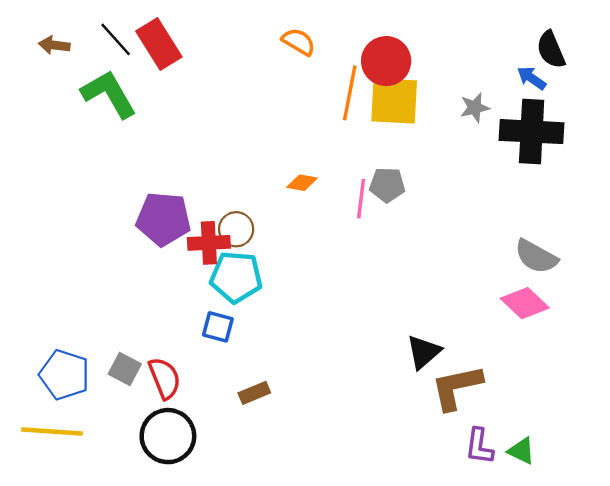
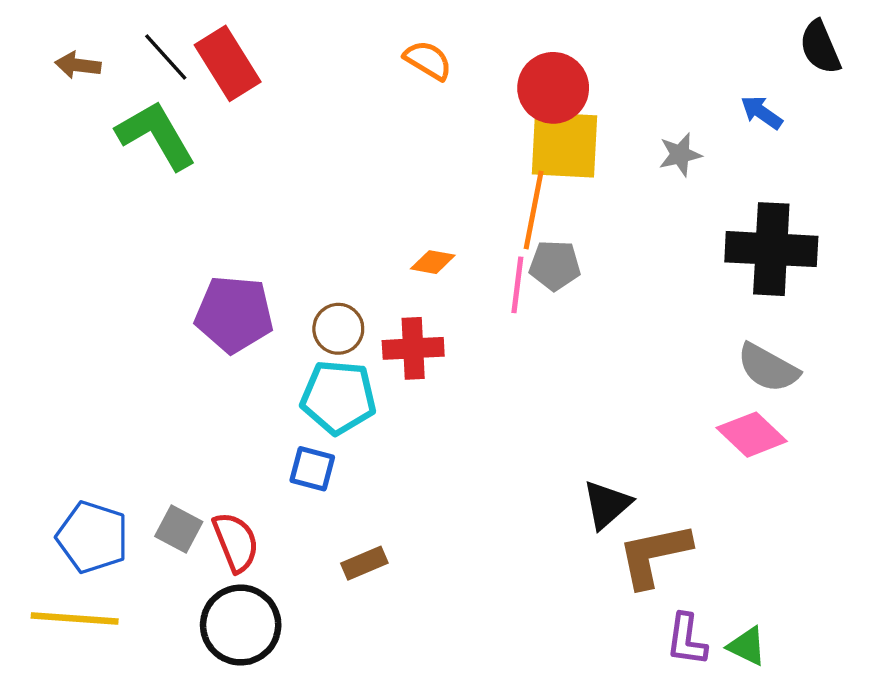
black semicircle: (551, 50) -> (820, 47), moved
orange line: (350, 93) -> (534, 210), moved
black cross: (532, 132) -> (771, 249), moved
red cross: (209, 243) -> (413, 348), moved

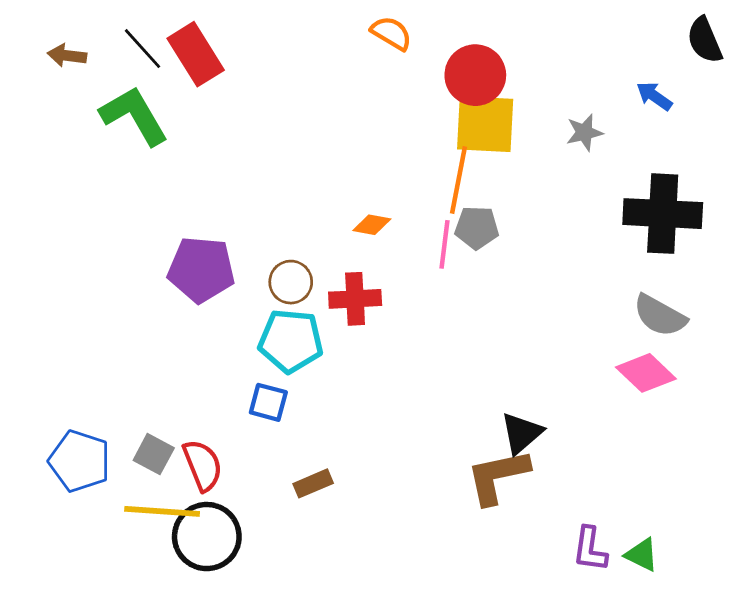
orange semicircle: (428, 60) -> (391, 33), moved
brown L-shape: (654, 555) -> (498, 476), moved
yellow line: (75, 619) -> (162, 511), moved

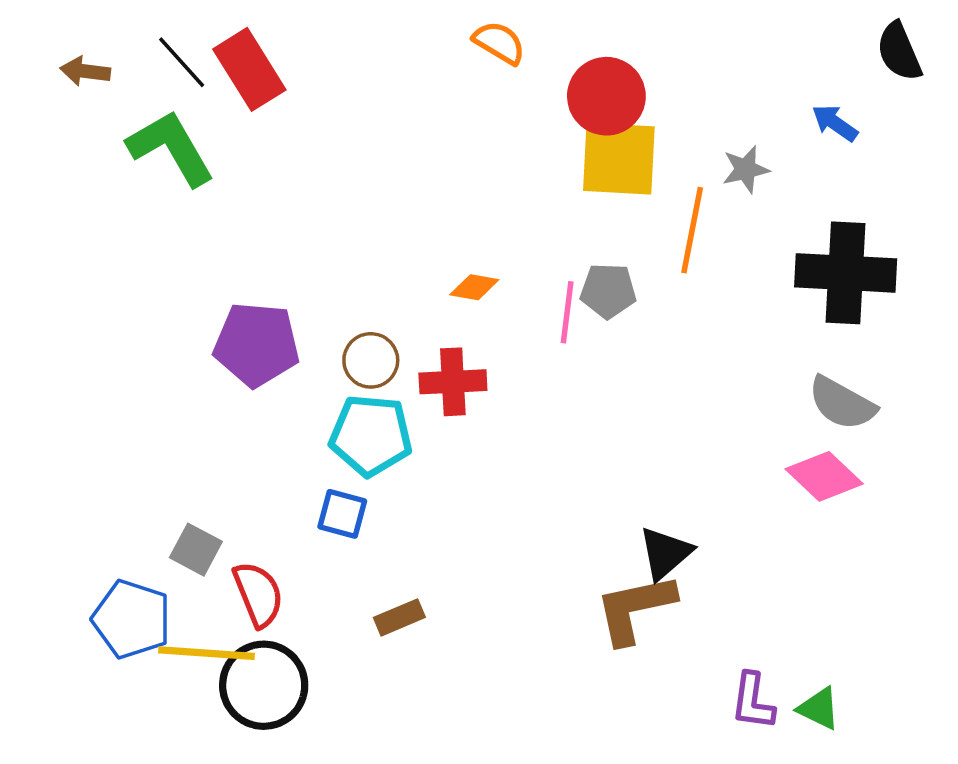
orange line: (459, 180) -> (692, 230), moved
gray square: (154, 454) -> (196, 550), moved
blue pentagon: (80, 461) -> (132, 619), moved

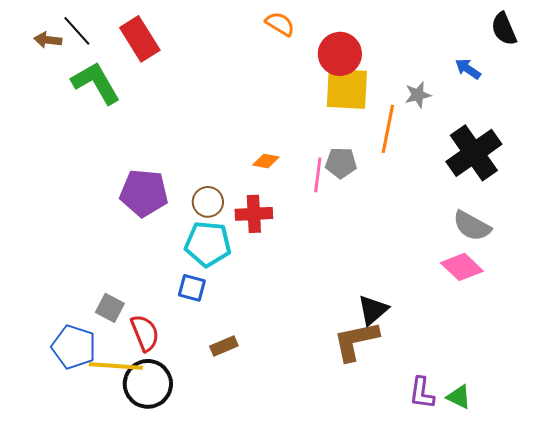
black line: (182, 62) -> (77, 31), moved
black cross: (846, 273) -> (474, 153), turned -38

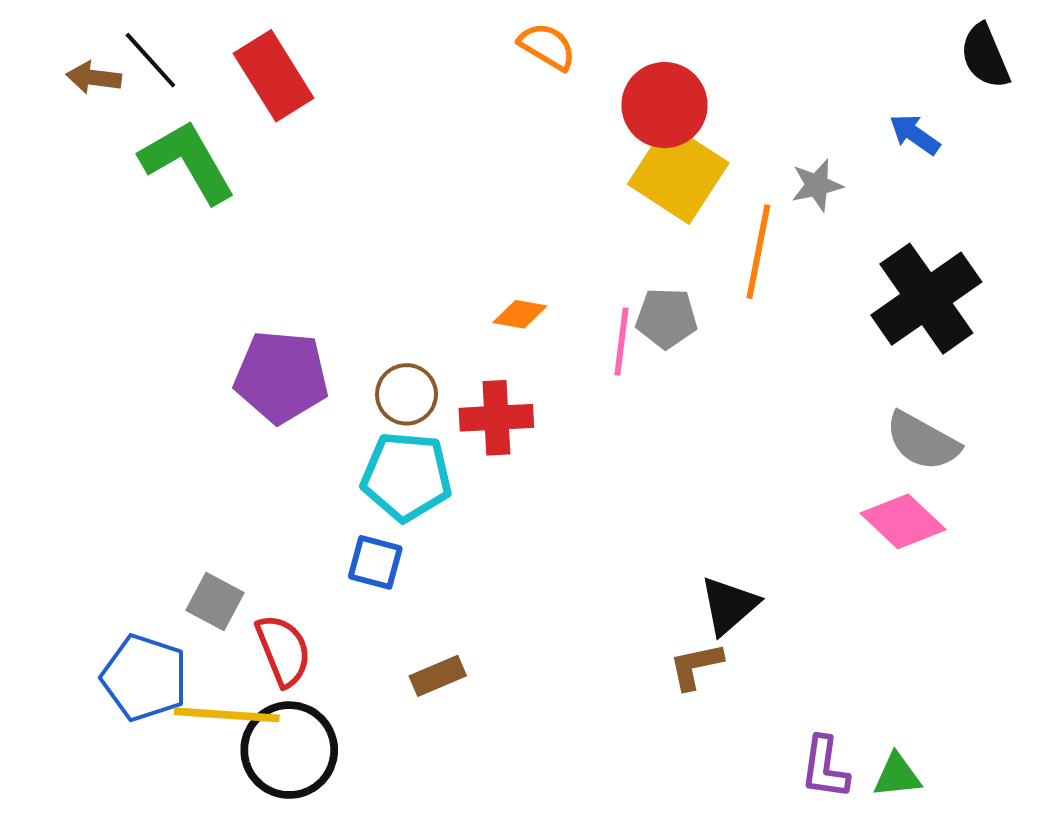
yellow square: (347, 89) -> (678, 173), turned 30
brown L-shape: (356, 341) -> (696, 666), size x0.6
green triangle: (459, 397) -> (897, 775), turned -32

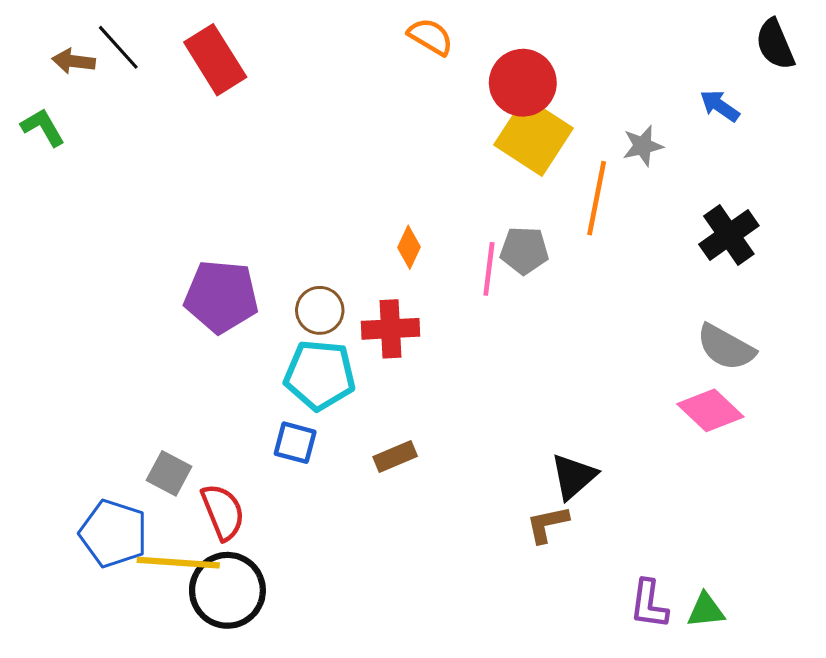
green L-shape: (188, 162) -> (43, 127), moved, size x0.6
black cross: (926, 299) -> (729, 235), size x0.7
orange diamond: (520, 314) -> (409, 247), turned -75
brown rectangle: (438, 676) -> (395, 457), moved

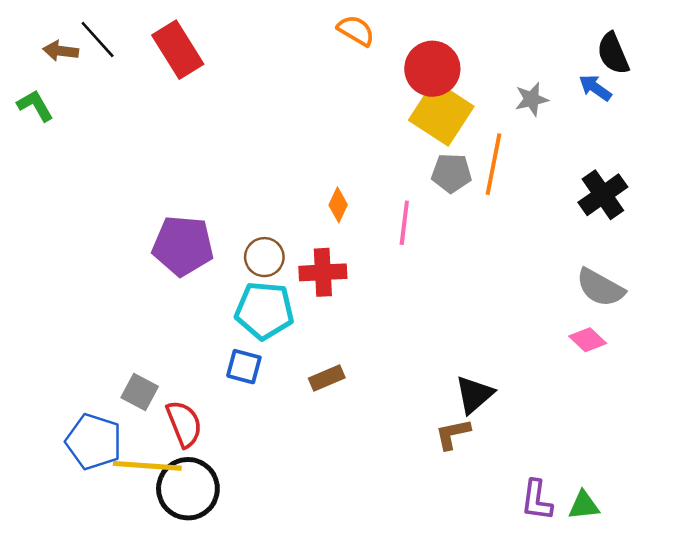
black semicircle: (775, 44) -> (613, 53), moved
gray star: (643, 146) -> (532, 99), moved
gray pentagon: (524, 250) -> (451, 173), moved
pink diamond: (710, 410) -> (588, 340), size x0.7

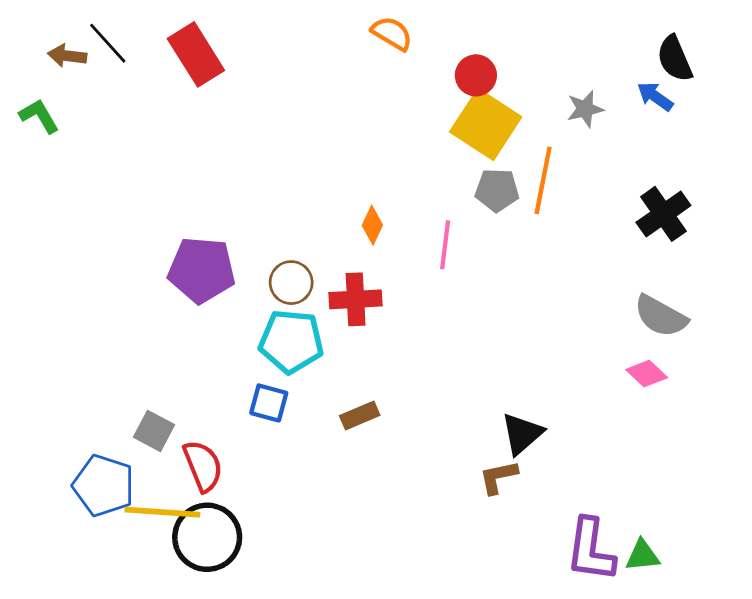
red circle: (432, 69) -> (476, 75), size x0.7
purple L-shape: (537, 500) -> (591, 550), size x1.4

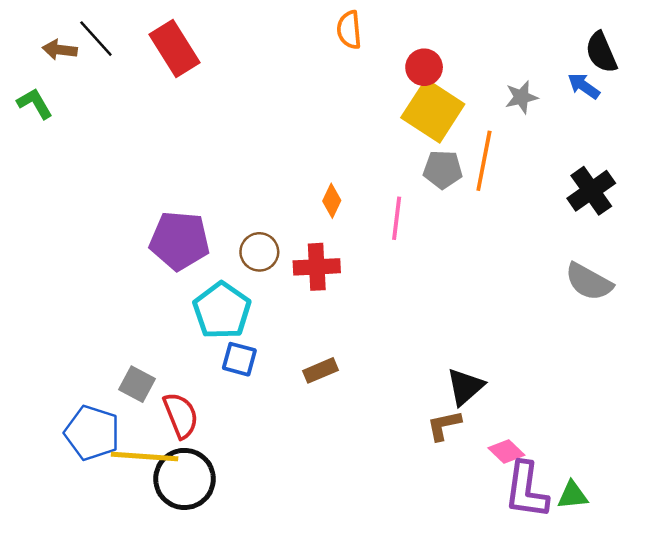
orange semicircle: (392, 33) -> (349, 30), turned -126
cyan pentagon: (291, 341) -> (222, 311), moved, turned 30
pink diamond: (647, 374) -> (506, 452), moved

